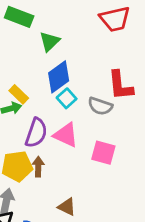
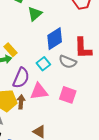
blue diamond: (59, 77) -> (55, 39), moved
cyan square: (67, 98) -> (43, 64), moved
pink triangle: (66, 135) -> (39, 91), moved, turned -36

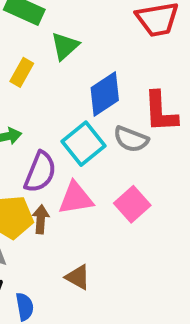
yellow rectangle: (10, 50) -> (22, 72), moved, turned 72
cyan square: (43, 64) -> (83, 144), size x1.5
pink square: (68, 95) -> (132, 204), turned 30

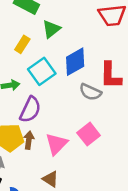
cyan square: (83, 144) -> (42, 71), moved
pink triangle: (76, 198) -> (56, 144), moved, turned -40

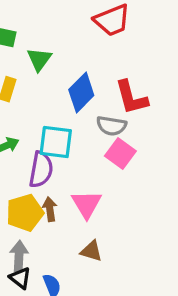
cyan square: (42, 71) -> (56, 142), moved, turned -32
pink square: (89, 134) -> (120, 153), moved

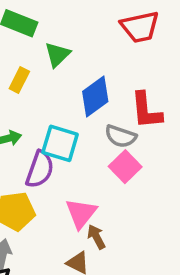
brown arrow: (50, 209) -> (96, 237), moved, turned -30

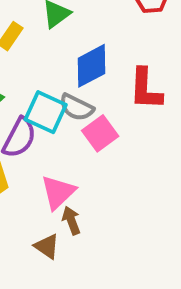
gray semicircle: (121, 136) -> (76, 107), moved
pink square: (125, 167) -> (100, 133), moved

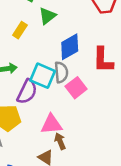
gray semicircle: (76, 107) -> (61, 72), turned -120
pink triangle: (58, 192) -> (52, 124), turned 40

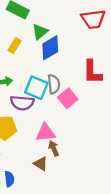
blue diamond: (70, 47) -> (50, 48), moved
purple semicircle: (27, 92) -> (22, 103), turned 70

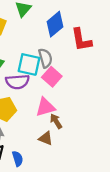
blue diamond: (50, 48) -> (55, 24), moved
pink square: (68, 98) -> (52, 77), moved

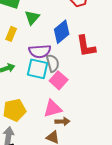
purple semicircle: (17, 82) -> (40, 51), moved
brown arrow: (56, 121) -> (62, 121), turned 120

